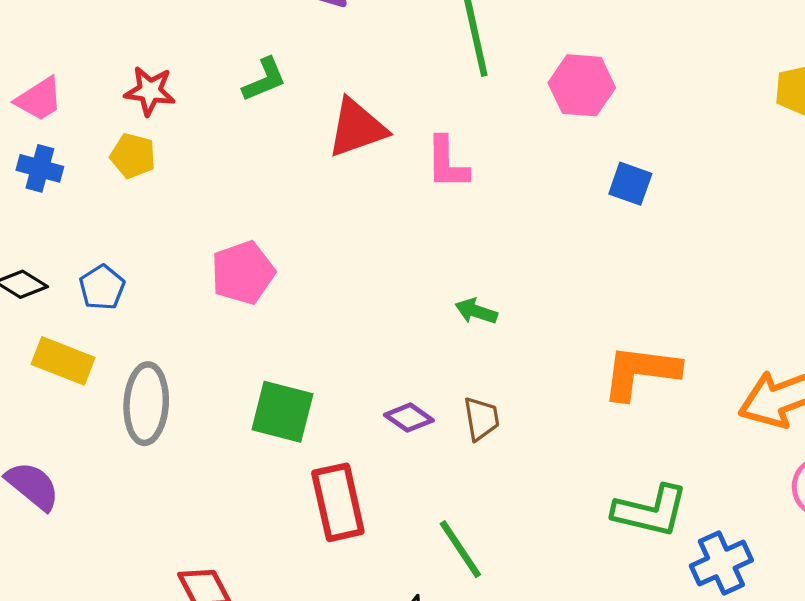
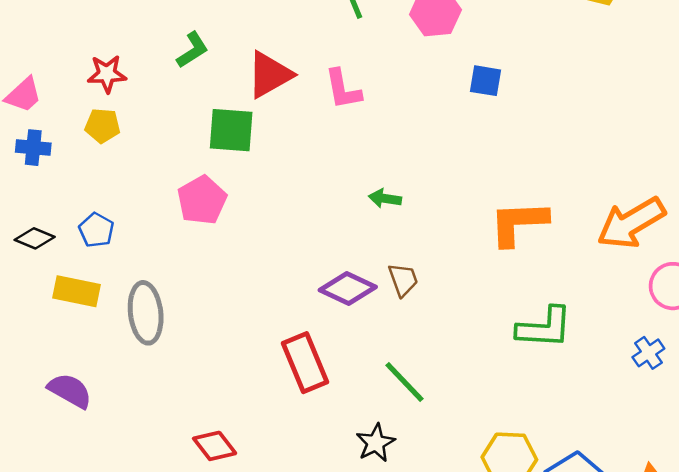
green square: (282, 412) -> (231, 130), moved
purple diamond: (409, 418) -> (348, 289), size x1.5
blue cross: (721, 563) -> (648, 353), moved, size x0.7

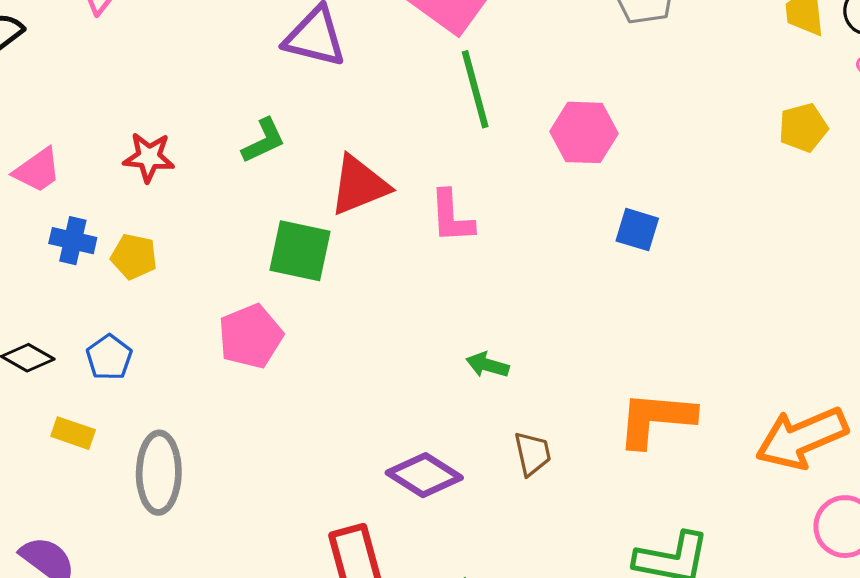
yellow pentagon: (102, 126) -> (134, 256), moved
blue cross: (33, 148) -> (73, 241), moved
brown trapezoid: (403, 280) -> (533, 454), moved
yellow rectangle: (77, 291) -> (73, 433), size x0.7

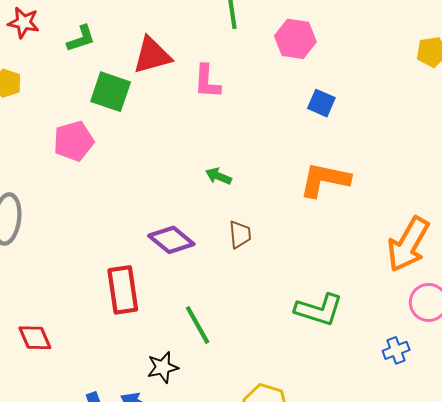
green L-shape: (264, 141) -> (81, 39), moved
orange L-shape: (656, 419) -> (325, 180), moved
orange arrow: (802, 438) -> (408, 244), turned -44

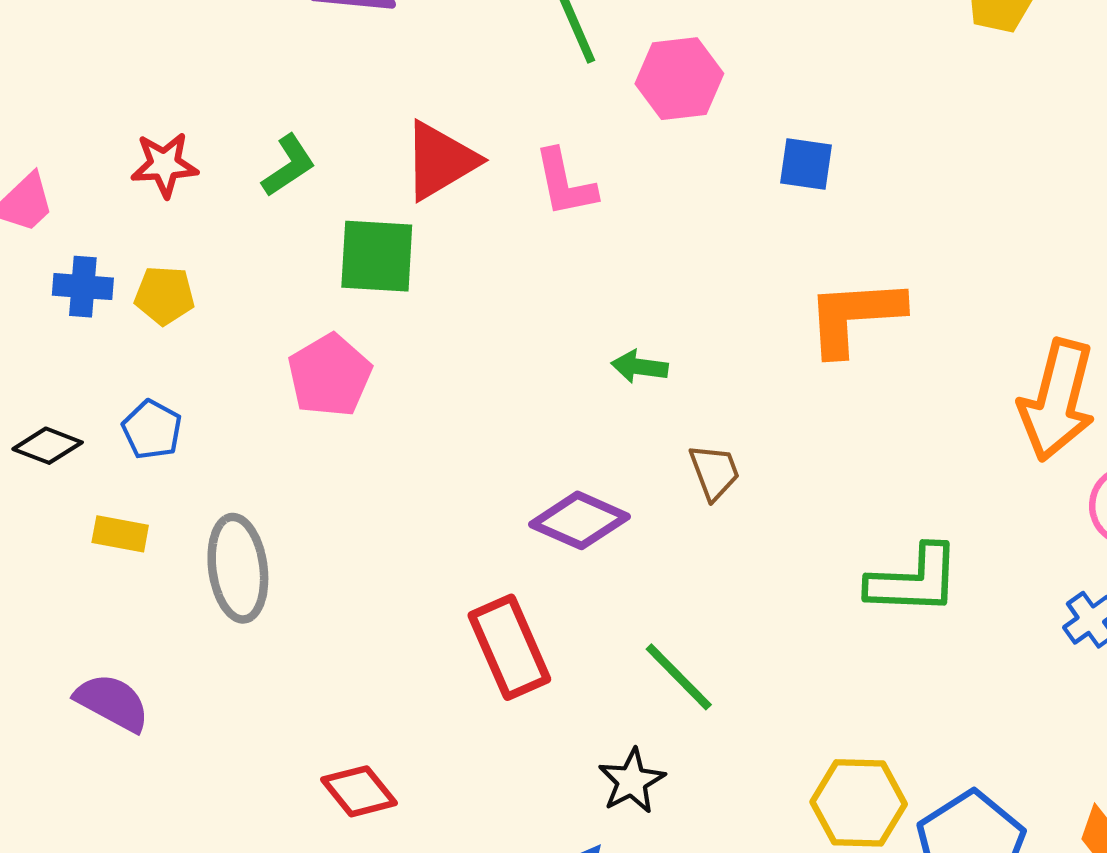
pink hexagon: (295, 39) -> (679, 79), moved

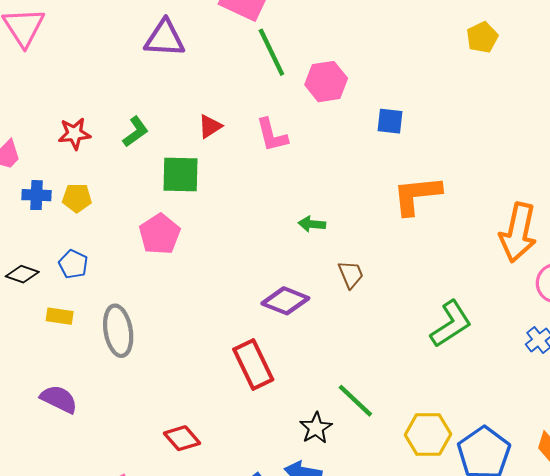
red triangle: (440, 161) -> (210, 126), size x0.6
green L-shape: (914, 580) -> (451, 324), turned -33
green line: (679, 677) -> (355, 401), moved

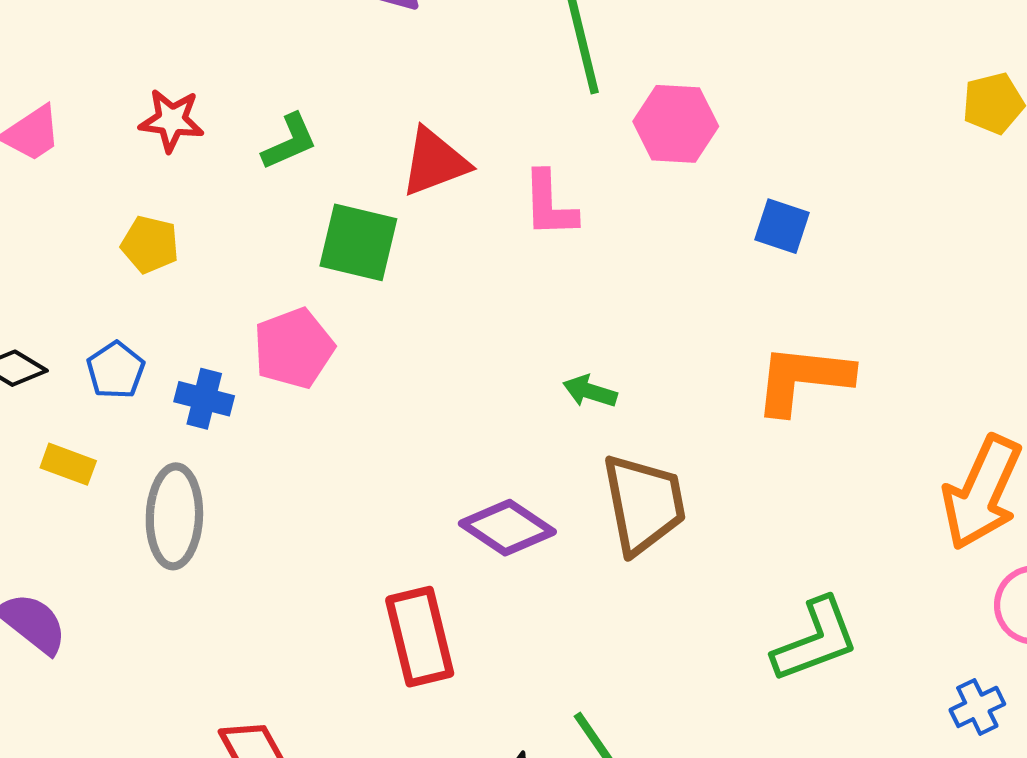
red triangle: (210, 126) -> (435, 162), size x1.5
blue cross: (37, 195) -> (204, 399), moved
brown trapezoid: (351, 274) -> (644, 504), size x1.8

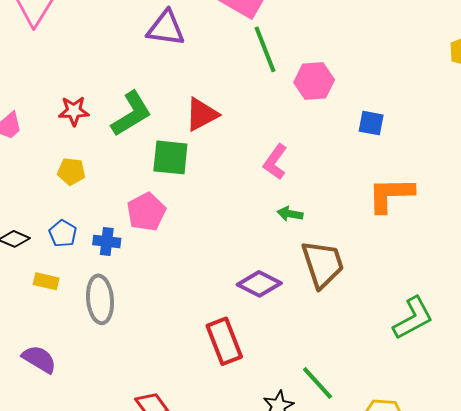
green L-shape: (289, 142) -> (131, 114), size x1.6
pink L-shape: (550, 204) -> (275, 162), moved, turned 45

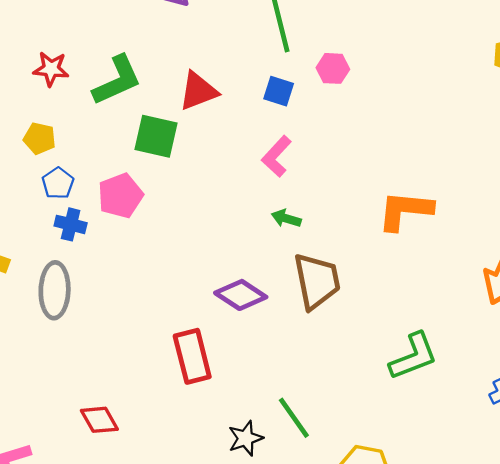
pink hexagon: (314, 81) -> (333, 68), size x0.7
blue square: (371, 123) -> (279, 91), moved
blue pentagon: (63, 233) -> (58, 183), moved

